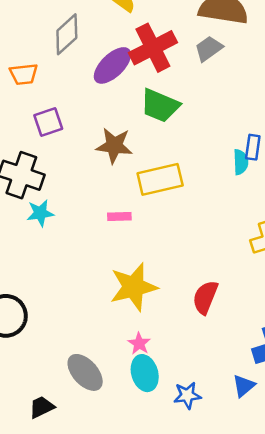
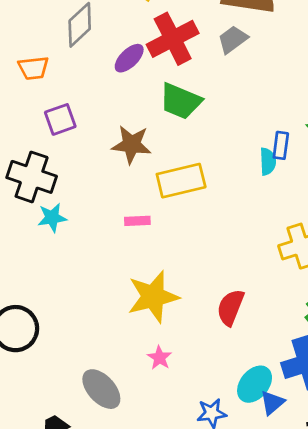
purple ellipse: (112, 65) -> (129, 58), size x0.7
cyan ellipse: (145, 373) -> (255, 384), moved, turned 56

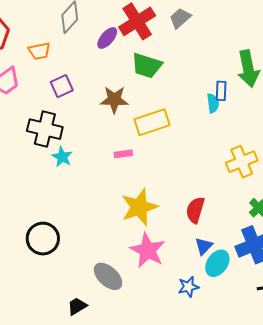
cyan star: (52, 218) -> (62, 157), turned -30
pink star: (159, 358) -> (148, 250), size x2.0
blue triangle: (272, 403) -> (204, 246), moved

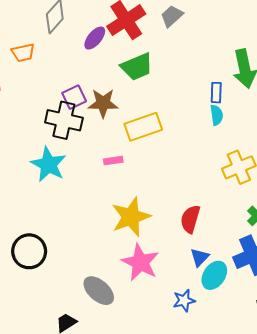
green trapezoid: (147, 66) -> (137, 67), turned -40
purple square: (62, 86) -> (74, 97), moved
cyan semicircle: (213, 103) -> (217, 115), moved
black cross: (45, 129) -> (64, 120), moved
cyan star: (62, 157) -> (48, 165), size x1.6

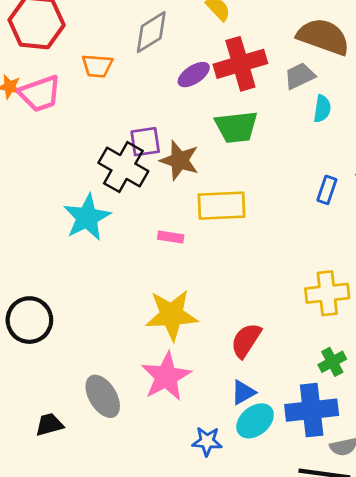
cyan semicircle: (217, 115) -> (322, 109), moved

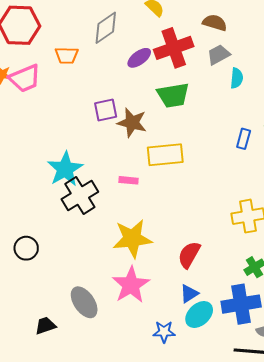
brown semicircle: (323, 37) -> (215, 23), moved, size x0.6
black cross: (123, 167) -> (80, 195), moved, turned 32
black circle: (29, 320) -> (26, 248), size x0.7

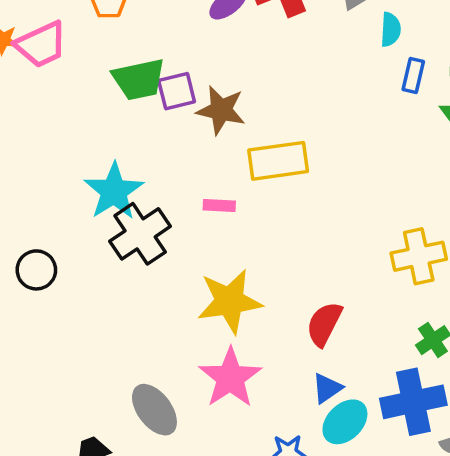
green trapezoid: (173, 95) -> (139, 79), moved
blue rectangle: (244, 139) -> (413, 75), moved
black circle: (26, 248) -> (36, 270), moved

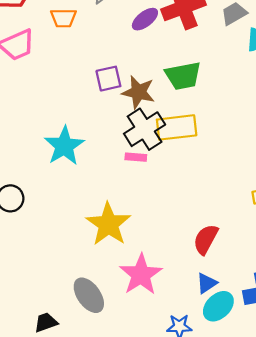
green trapezoid: (139, 79) -> (183, 76), moved
black cross: (140, 234) -> (145, 129), moved
yellow star: (230, 301) -> (108, 224), moved, turned -30

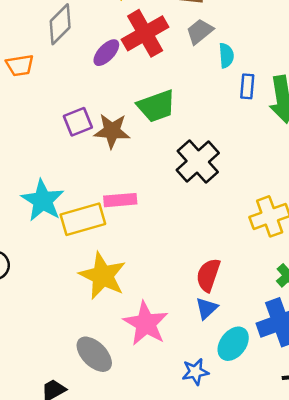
yellow rectangle: (177, 127) -> (83, 219), moved
black cross: (145, 129) -> (198, 162), moved
pink rectangle: (136, 157) -> (120, 200), size x1.4
blue triangle: (207, 283) -> (207, 308), moved

